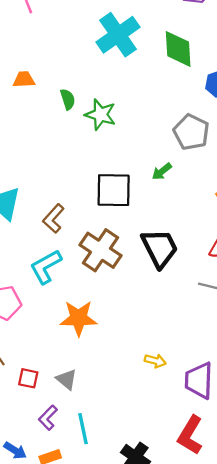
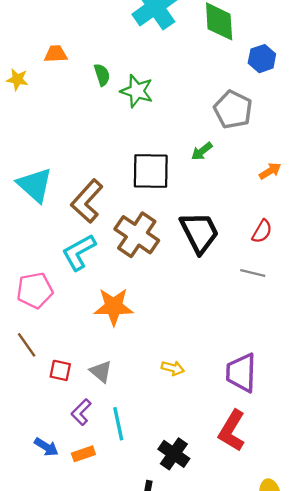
brown L-shape: (53, 219) -> (87, 201), size x1.4
yellow arrow: (155, 361) -> (173, 368), moved

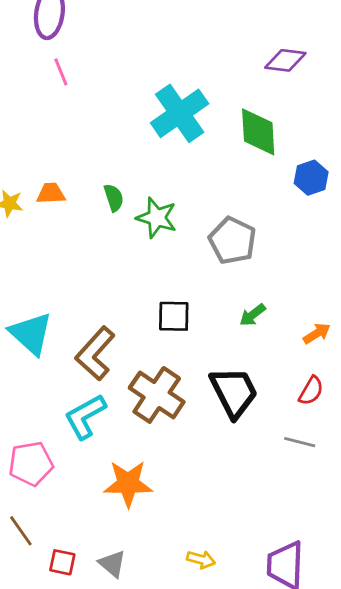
orange trapezoid: (56, 54) -> (51, 193), moved
gray pentagon: (233, 110) -> (232, 241), moved
green arrow: (202, 151) -> (252, 315), moved
black square: (151, 171) -> (174, 316), size x0.7
orange arrow: (270, 171) -> (317, 333), moved

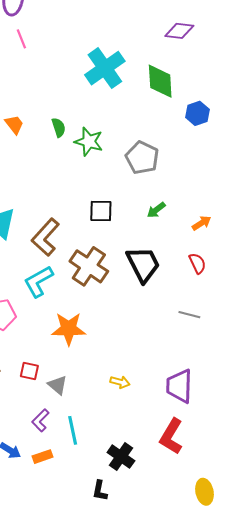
orange trapezoid: (51, 193) -> (14, 124), turned 55
red semicircle: (311, 391) -> (197, 263), turned -55
gray line: (300, 442) -> (189, 315), moved
red square: (62, 562) -> (29, 371), moved

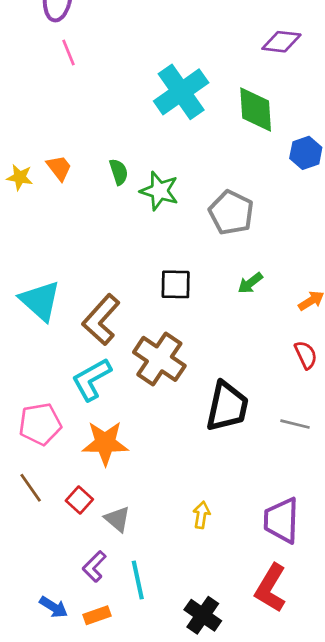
black trapezoid: (143, 264) -> (227, 406), moved, turned 39
orange star: (69, 329) -> (105, 443), moved
red square: (29, 371) -> (79, 500), turned 30
yellow arrow: (120, 382) -> (201, 515), turned -96

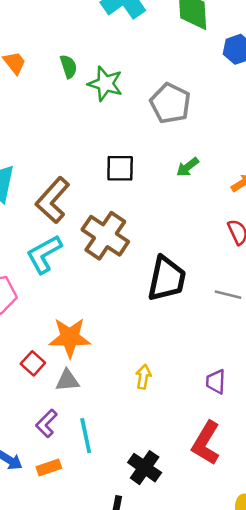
orange star: (105, 443) -> (70, 338), moved
gray triangle: (117, 519) -> (67, 380), turned -45
purple trapezoid: (281, 520) -> (216, 382), size x0.6

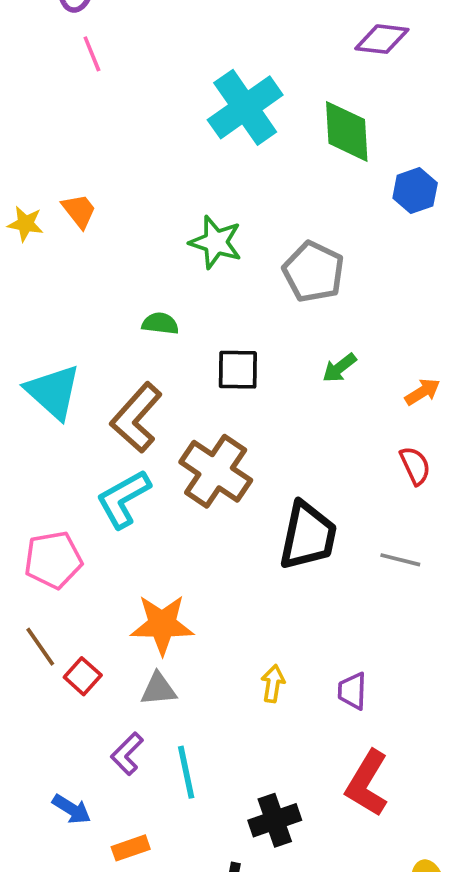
green semicircle: (69, 66) -> (160, 323), moved, turned -65
red square: (33, 363) -> (83, 676), moved
purple trapezoid: (216, 382) -> (352, 691), moved
orange rectangle: (49, 468) -> (131, 848), moved
black cross: (145, 468) -> (275, 820), turned 36

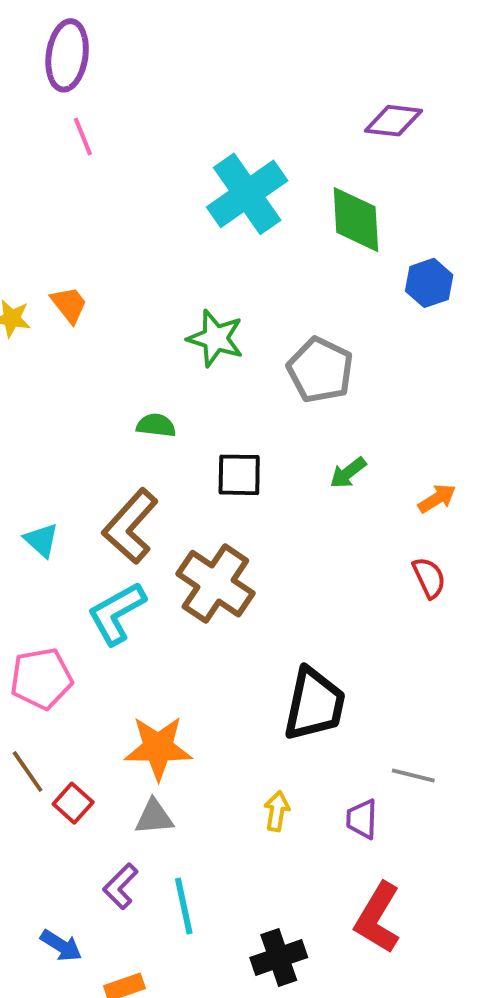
cyan triangle: (53, 392) -> (41, 540), moved, size x0.6
black trapezoid: (308, 536) -> (314, 704), moved
gray line: (400, 560) -> (413, 775), moved

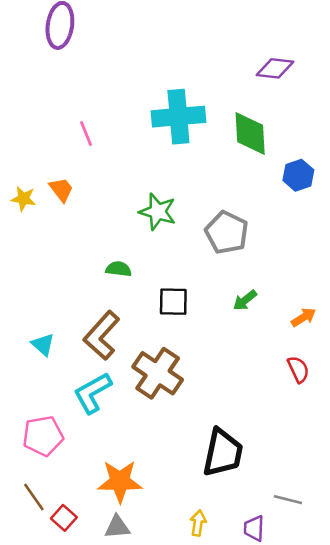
pink line: (83, 136) -> (86, 134), moved
cyan cross: (247, 194) -> (178, 117), turned 30

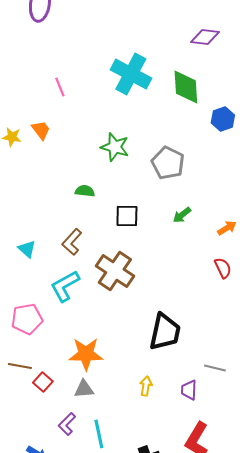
cyan cross: (178, 117) -> (131, 74), turned 33
brown L-shape: (102, 335) -> (72, 242), size x0.7
brown line: (34, 497) -> (20, 366), turned -45

